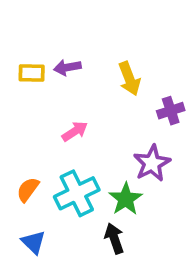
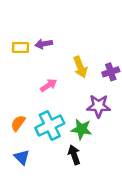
yellow arrow: (129, 79) -> (80, 67), moved
purple star: (152, 163) -> (99, 106), turned 30
green star: (126, 199) -> (81, 129), turned -30

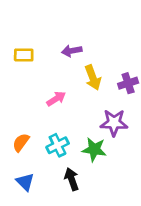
purple arrow: (44, 44) -> (72, 51), moved
cyan cross: (50, 126) -> (58, 145), size x0.7
black arrow: (74, 155) -> (72, 179), moved

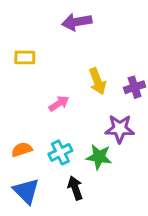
purple arrow: (72, 51) -> (77, 22), moved, size x1.4
orange semicircle: (21, 142) -> (22, 149), turned 36
blue triangle: (25, 182) -> (26, 191), size x1.4

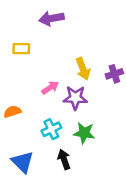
purple arrow: (77, 22) -> (51, 18), moved
purple star: (120, 129) -> (75, 98), moved
orange semicircle: (22, 149) -> (12, 112), moved

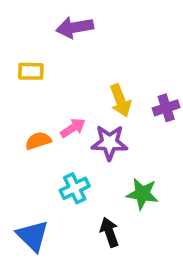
orange semicircle: (12, 112) -> (38, 141), moved
green star: (84, 133) -> (142, 194), moved
black arrow: (64, 159) -> (109, 232), moved

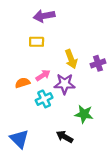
yellow rectangle: (31, 71) -> (37, 42), moved
cyan cross: (75, 188) -> (44, 99), moved
black arrow: (109, 232) -> (65, 137), turned -42

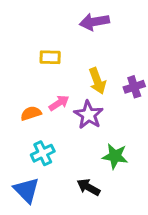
purple arrow: (44, 16) -> (94, 22), moved
purple star: (65, 84) -> (88, 115), turned 30
cyan cross: (44, 99) -> (43, 153), moved

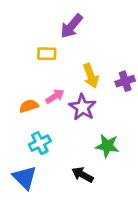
purple arrow: (94, 22) -> (71, 26), moved, turned -40

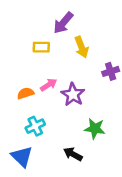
yellow arrow: (91, 76) -> (81, 47), moved

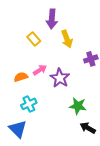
purple arrow: (63, 23) -> (52, 19), turned -36
yellow rectangle: (41, 47) -> (34, 39), turned 48
black arrow: (73, 154) -> (88, 128), moved

